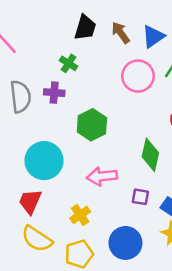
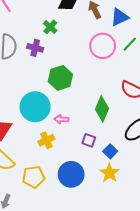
cyan circle: (44, 161) -> (35, 107), moved
pink arrow: (102, 176) -> (61, 119), size x0.6
yellow cross: (80, 215) -> (46, 140), moved

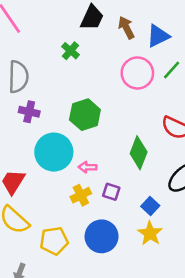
purple cross: (35, 48) -> (29, 112), moved
yellow cross: (46, 140) -> (81, 195), moved
purple square: (89, 140) -> (111, 192), moved

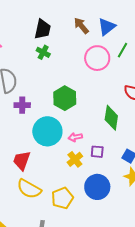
black trapezoid: (92, 18) -> (42, 29), moved

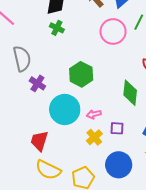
purple cross: (22, 105) -> (37, 83), turned 35

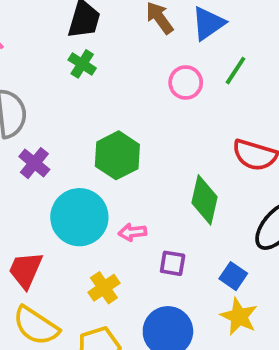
pink circle: (113, 31) -> (186, 82), size x0.7
yellow cross: (94, 137) -> (104, 288), moved

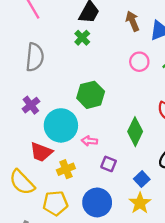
purple cross: (34, 163) -> (31, 105), moved
red trapezoid: (26, 270) -> (41, 152), moved, turned -105

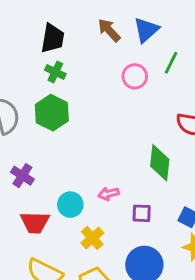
green hexagon: (91, 95) -> (52, 113), moved
cyan circle: (61, 125) -> (70, 205), moved, size x0.6
red trapezoid: (41, 152) -> (35, 222), moved

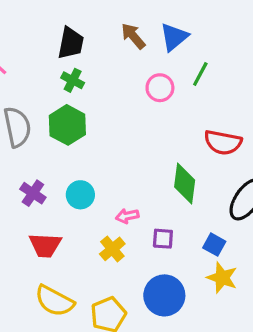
cyan circle: (70, 205) -> (80, 195), moved
yellow cross: (92, 238) -> (112, 249), moved

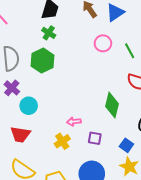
green line: (200, 74) -> (130, 51), moved, turned -63
purple cross: (33, 193) -> (12, 88), moved
cyan circle: (80, 195) -> (29, 106), moved

